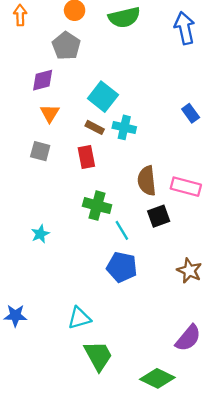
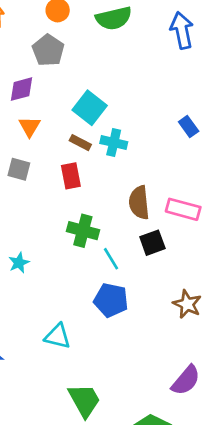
cyan triangle: (79, 318) -> (58, 336), moved, turned 30

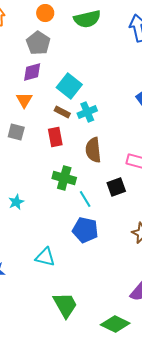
purple diamond: (22, 89) -> (32, 72), moved
cyan cross: (114, 143) -> (87, 112), turned -36
brown semicircle: (139, 203) -> (93, 150), moved

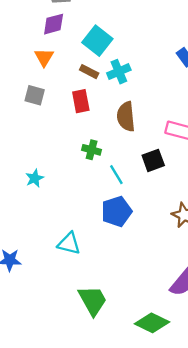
green cross: (64, 178) -> (92, 150), size x0.7
blue pentagon: (85, 230) -> (116, 211), turned -30

